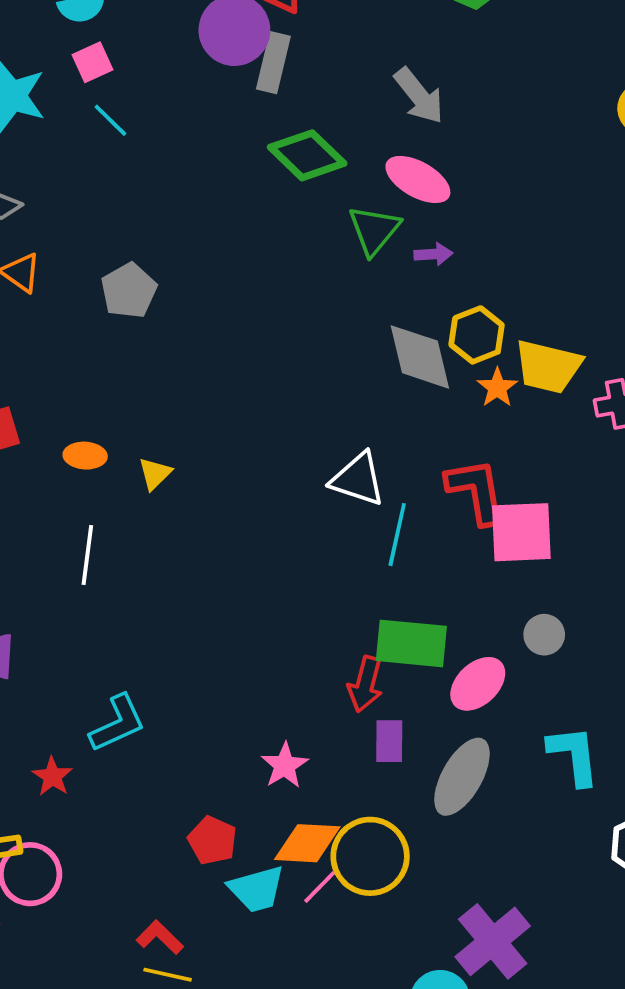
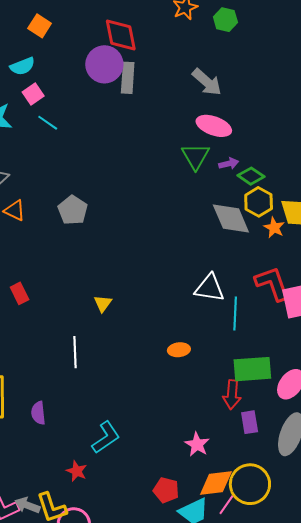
green diamond: (307, 155) -> (251, 176), moved, size x0.7
orange ellipse: (85, 456) -> (179, 350), moved

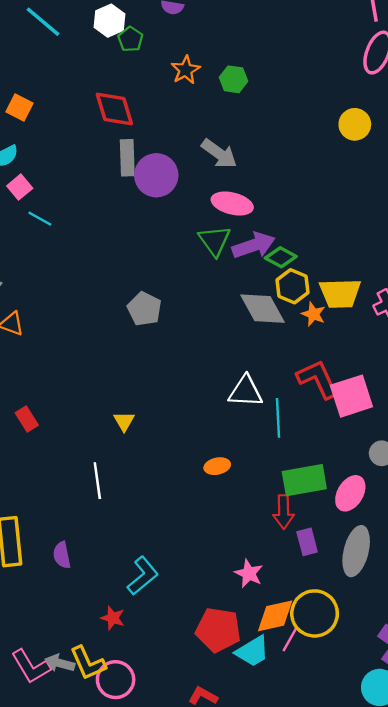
purple circle: (104, 64) -> (156, 175), moved
purple arrow: (229, 164) -> (254, 245), size x1.8
gray pentagon: (73, 210) -> (144, 309), moved
red pentagon: (166, 490) -> (218, 630), size x1.5

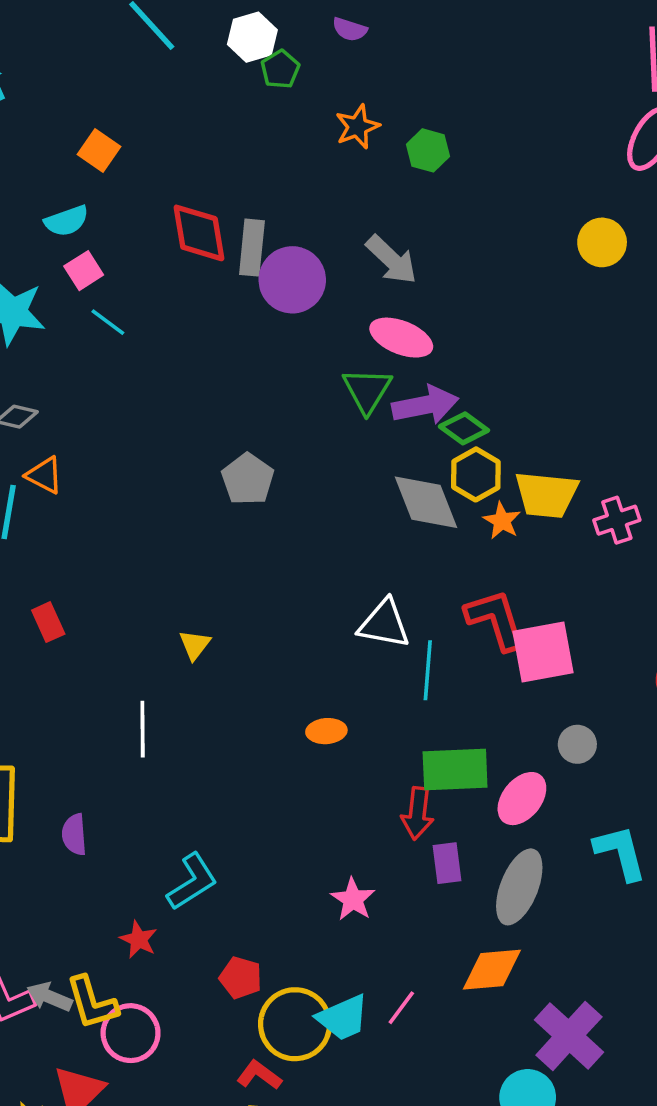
red diamond: (114, 109) -> (199, 233), moved
yellow circle: (315, 613) -> (295, 1024), moved
orange diamond: (275, 616) -> (492, 970), moved
red pentagon: (218, 630) -> (241, 978), moved, size x0.6

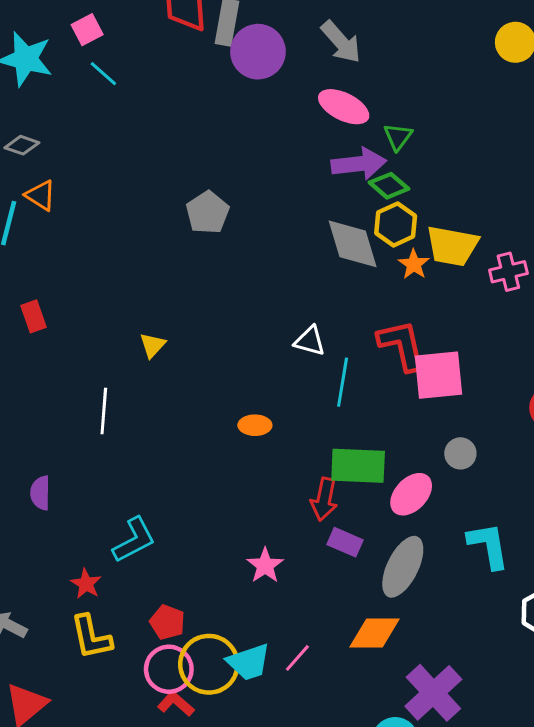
green triangle: (367, 390) -> (398, 137), moved, size x0.7
white triangle: (384, 624) -> (310, 341), size x0.7
purple rectangle: (447, 863) -> (345, 542), turned -64
yellow L-shape: (92, 1003) -> (91, 637), moved
pink circle: (131, 1033) -> (169, 669), moved

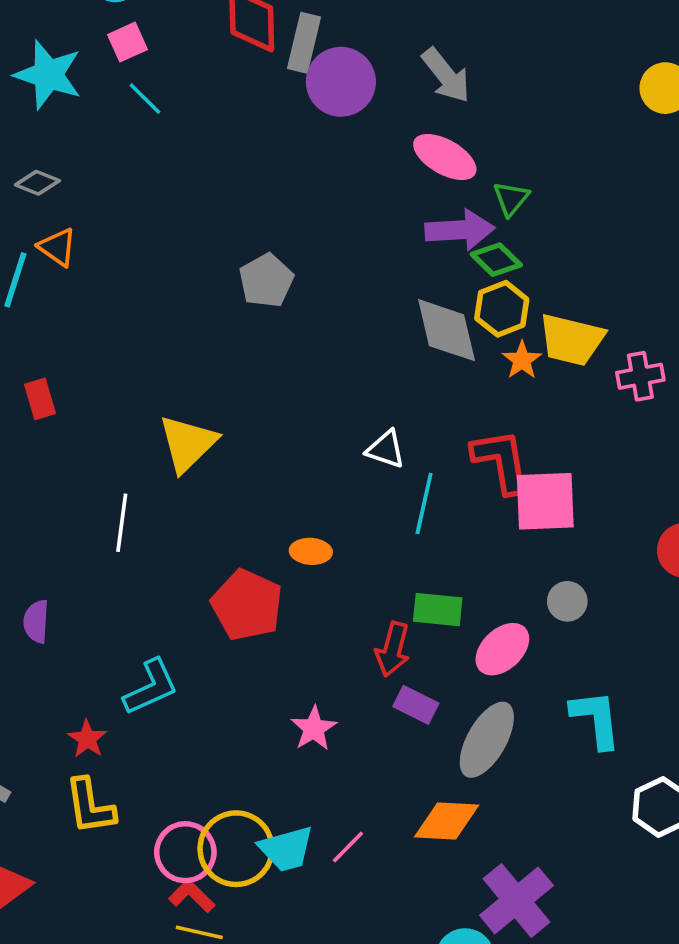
yellow triangle: (153, 345) -> (188, 443), size x1.8
green rectangle: (358, 466) -> (438, 610), size x0.7
red pentagon: (167, 622) -> (247, 605), moved, size x1.6

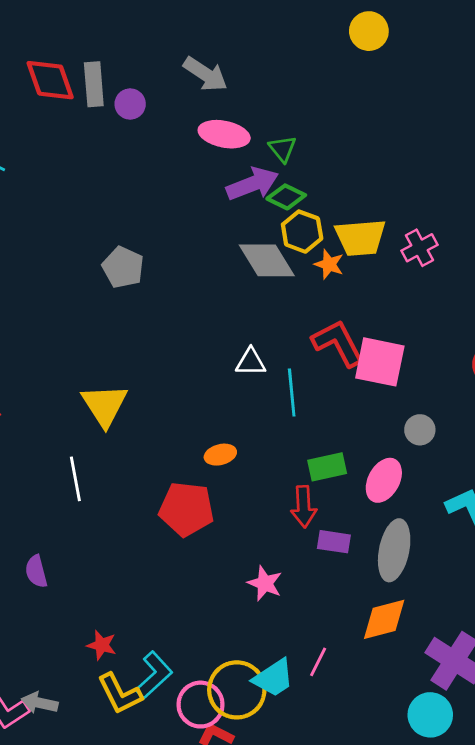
purple circle: (341, 82) -> (130, 104), size x0.6
pink square: (545, 501) -> (380, 362), turned 32
cyan L-shape: (151, 687) -> (154, 675), moved

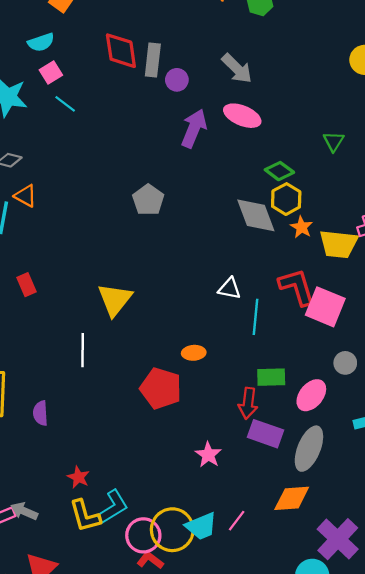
green triangle: (282, 149) -> (334, 141), moved
purple arrow: (252, 184) -> (194, 128), moved, turned -57
yellow trapezoid: (360, 238) -> (339, 244), moved
purple rectangle: (334, 542) -> (265, 434), size x1.4

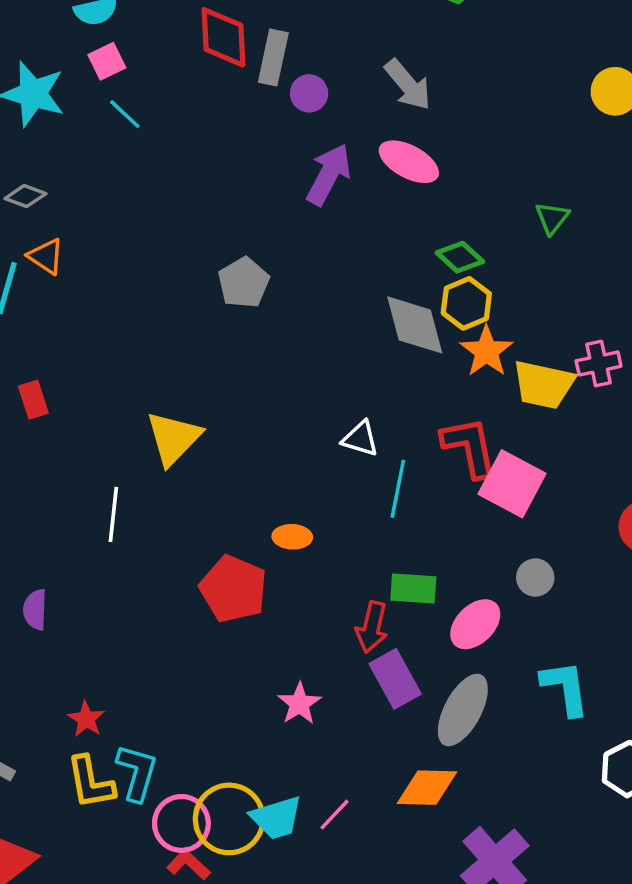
orange star: (302, 227) -> (487, 351), size x1.4
purple rectangle: (265, 434) -> (395, 679), turned 36
cyan L-shape: (113, 507) -> (137, 773), turned -48

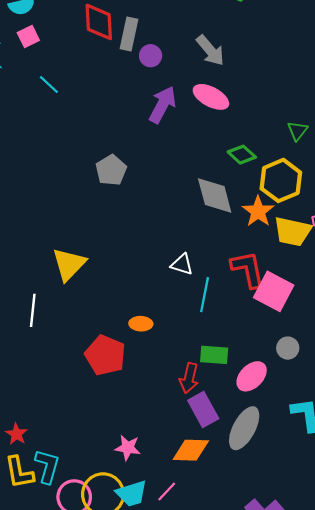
cyan line: (125, 114) -> (49, 84), moved
yellow hexagon: (466, 303) -> (281, 180), moved, size x1.4
pink star: (299, 704) -> (128, 448), moved, turned -30
orange diamond: (427, 788) -> (191, 450), moved

